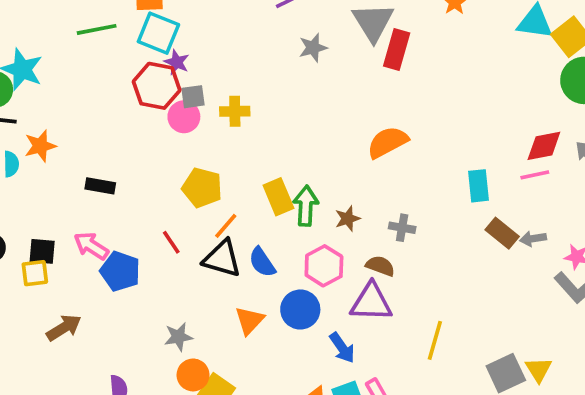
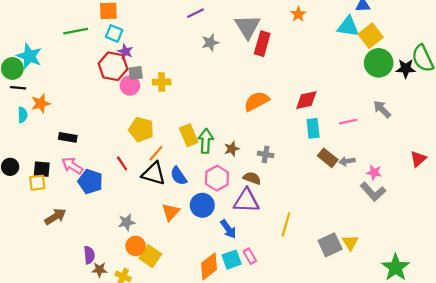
cyan square: (158, 33) -> (114, 33), size x0.7
red diamond: (544, 146) -> (306, 100), moved
black rectangle: (100, 186) -> (68, 137), moved

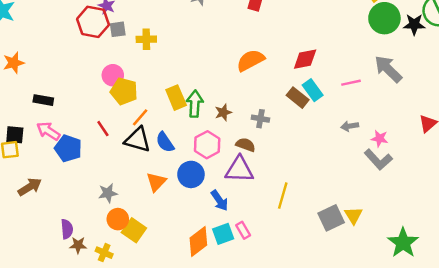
pink circle: (130, 85) -> (113, 75), moved
gray arrow: (382, 109) -> (388, 69), size x1.4
cyan rectangle: (313, 128) -> (313, 90), turned -30
brown rectangle: (328, 158) -> (298, 98), moved

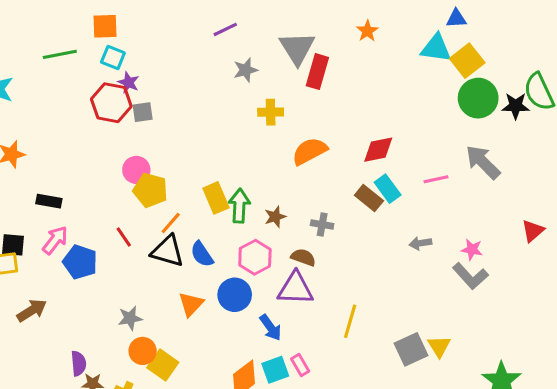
yellow cross: (146, 39) -> (271, 112), moved
gray arrow: (350, 126) -> (420, 243), moved
pink arrow: (48, 131) -> (55, 240), turned 95

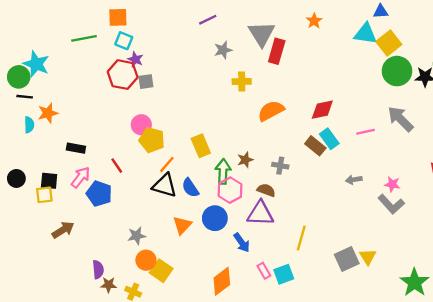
green arrow: (239, 206) -> (223, 171), moved
red line: (124, 237) -> (117, 166), moved
cyan square: (275, 370) -> (284, 274), moved

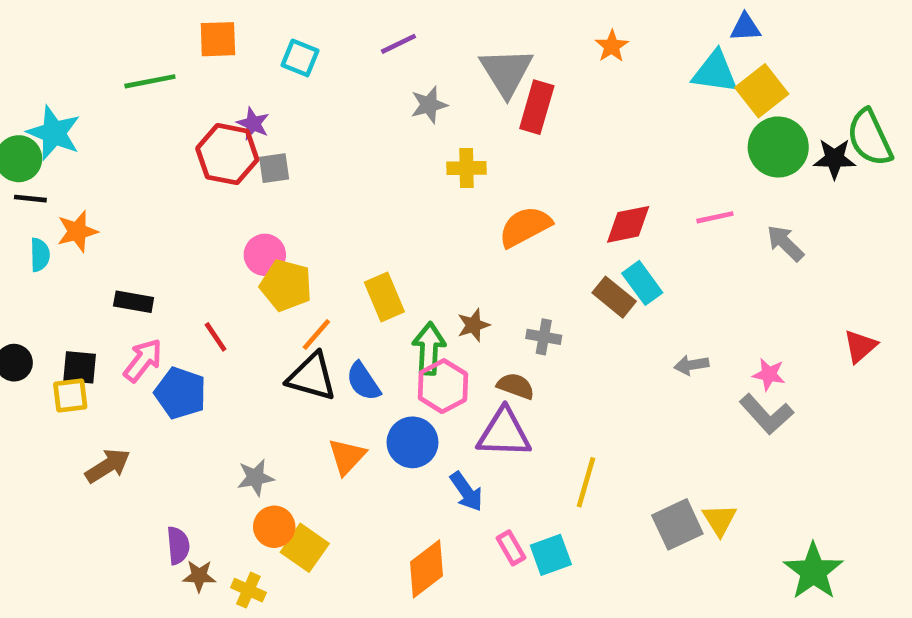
cyan square: (124, 41) -> (300, 58), moved
gray arrow: (400, 119) -> (785, 243), size x0.7
pink line: (365, 132) -> (715, 217), moved

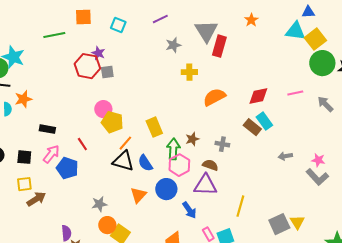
yellow square: (70, 395) -> (24, 184), moved

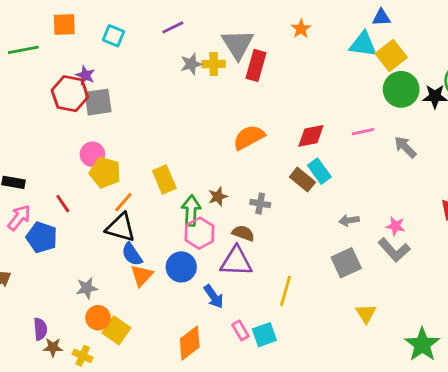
gray square: (107, 72) -> (98, 102), size x1.5
yellow cross: (189, 72) -> (214, 64), moved
blue semicircle: (145, 163) -> (132, 254), moved
gray square: (279, 224) -> (346, 263), moved

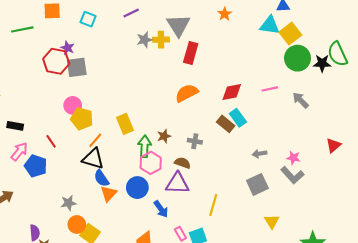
red rectangle: (256, 65) -> (191, 53), moved

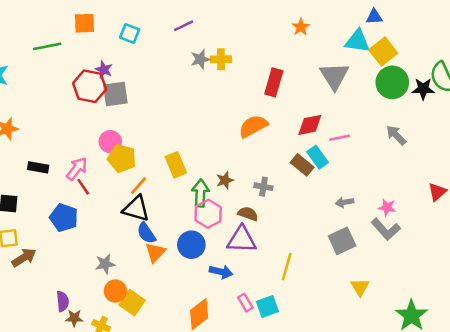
gray triangle: (178, 25) -> (334, 76), moved
red rectangle: (191, 53) -> (274, 82), moved
pink line: (270, 89) -> (339, 138), moved
pink arrow: (19, 152) -> (77, 169), moved
blue arrow: (161, 209) -> (221, 272), turned -42

